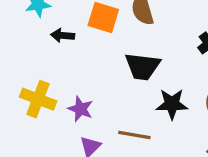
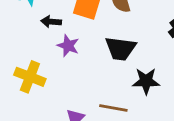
purple star: (80, 109) -> (68, 46), moved

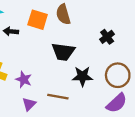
purple star: (68, 46) -> (24, 80), moved

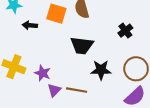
purple triangle: (29, 104) -> (54, 90), moved

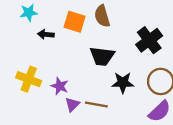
black cross: (125, 31) -> (149, 40), size x1.6

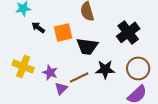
orange square: (75, 22) -> (63, 32), moved, turned -30
black arrow: (46, 34) -> (38, 27), turned 32
brown line: (96, 104) -> (79, 77), moved, turned -36

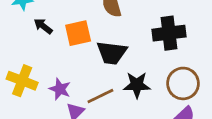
black cross: (128, 32) -> (169, 33), turned 30

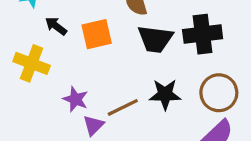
black trapezoid: (112, 53) -> (155, 39), moved
yellow cross: (22, 81) -> (32, 63), moved

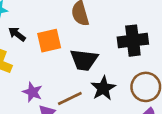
black trapezoid: (155, 39) -> (84, 60), moved
black star: (165, 94) -> (103, 88), turned -30

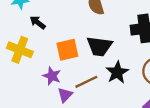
orange square: (49, 41) -> (67, 50), moved

